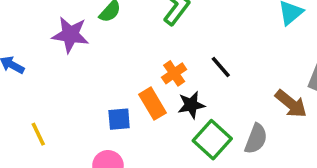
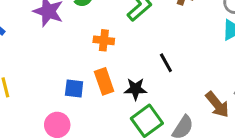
orange cross: (174, 73) -> (104, 40), moved, turned 30

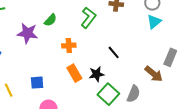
blue square: (74, 89) -> (37, 83), moved

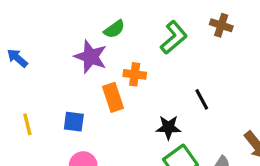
purple star: (28, 33) -> (91, 57), moved
orange rectangle: (74, 73) -> (113, 97), moved

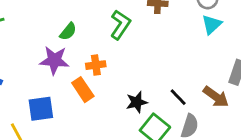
black line: (202, 99) -> (178, 97), moved
blue square: (74, 122) -> (41, 109), moved, size x1.4

